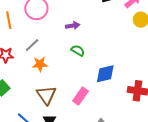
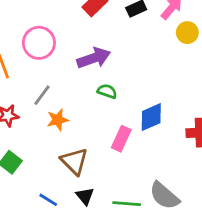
purple arrow: (73, 26) -> (94, 58), size x1.6
pink rectangle: (80, 96) -> (121, 139), moved

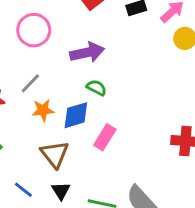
blue diamond: (151, 117) -> (76, 115), moved

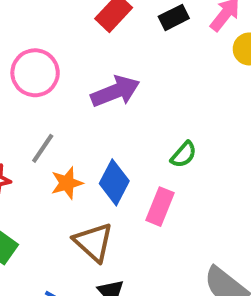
green semicircle: (96, 88) -> (184, 155), moved, turned 114
blue diamond: (76, 115) -> (114, 182), turned -36

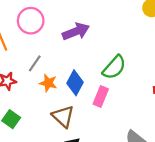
green semicircle: (184, 155) -> (114, 67), size x1.6
orange star: (67, 183) -> (48, 83), turned 30

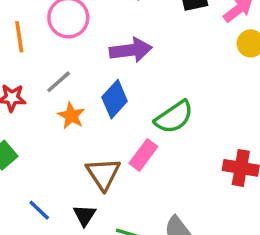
blue diamond: (75, 83) -> (115, 99), moved
brown triangle: (63, 116) -> (103, 174), moved

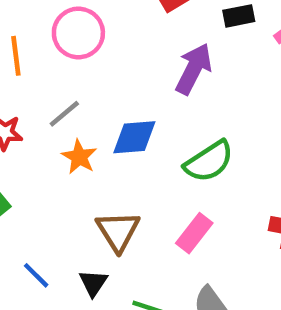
purple arrow: (131, 50) -> (194, 69), moved, turned -57
blue diamond: (115, 99) -> (134, 137), turned 42
pink rectangle: (143, 155) -> (194, 233), moved

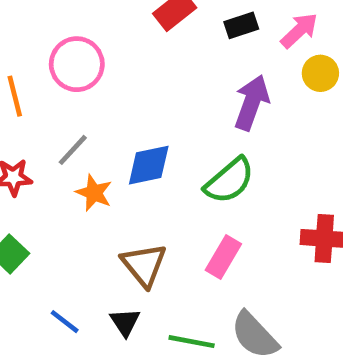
purple arrow: (194, 69) -> (252, 103), moved

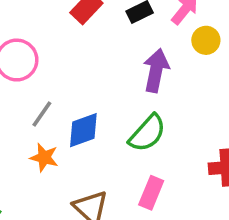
gray line: (73, 150) -> (42, 114), moved

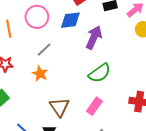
purple arrow: (156, 70) -> (94, 37), moved
blue diamond: (83, 130) -> (70, 20), moved

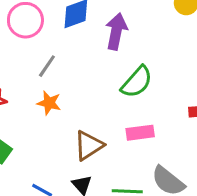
pink rectangle: (94, 106) -> (140, 133), turned 60
brown triangle: (59, 107) -> (89, 145), turned 45

